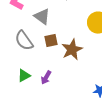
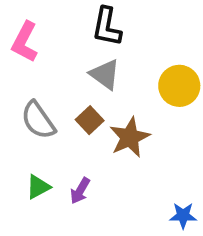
gray triangle: (42, 17) -> (105, 74), moved
brown square: (51, 41) -> (90, 120), turned -32

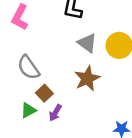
gray triangle: (105, 74) -> (87, 43), moved
brown square: (90, 120) -> (44, 93), moved

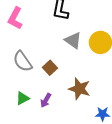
brown star: (87, 78) -> (79, 89), moved, turned -30
brown square: (44, 93) -> (50, 68), moved

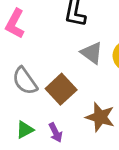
brown square: (50, 68) -> (61, 89), size x1.5
purple arrow: (46, 100) -> (55, 132), turned -56

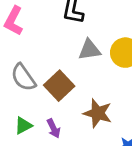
gray triangle: (92, 53) -> (89, 50), turned -45

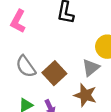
gray triangle: (89, 50) -> (91, 68), moved, turned -30

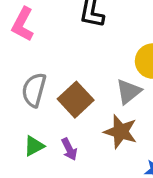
gray semicircle: (26, 66) -> (34, 90), turned 50

